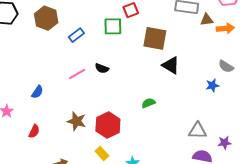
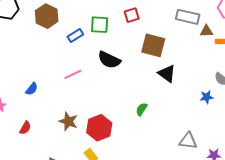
green square: (113, 26) -> (100, 25), moved
black semicircle: (102, 68) -> (109, 60), moved, size x1.6
green semicircle: (148, 103) -> (141, 109), turned -40

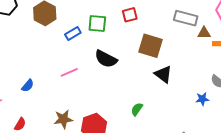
brown star: (68, 121) -> (63, 119), turned -30

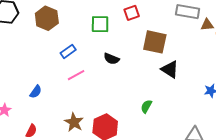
blue rectangle: (73, 33) -> (68, 51), moved
black semicircle: (106, 59) -> (111, 59), size x0.7
brown star: (63, 119) -> (74, 122), turned -30

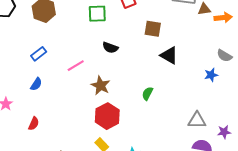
brown square: (155, 42) -> (153, 29), size x0.7
blue rectangle: (68, 51) -> (39, 54), moved
brown star: (74, 122) -> (101, 86), moved

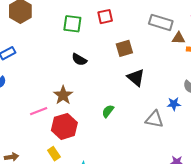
brown square: (153, 29) -> (124, 48), turned -36
pink line: (76, 66) -> (39, 111), moved
gray triangle: (197, 120) -> (154, 119), moved

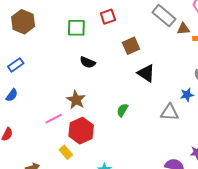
gray rectangle: (161, 22) -> (164, 16), turned 30
yellow rectangle: (54, 154) -> (66, 152), moved

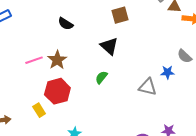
black semicircle: (88, 62) -> (66, 24), moved
black triangle: (146, 73) -> (109, 46), moved
pink line: (54, 119) -> (34, 60), moved

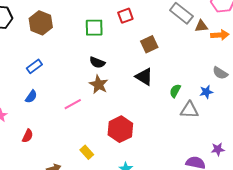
brown star: (57, 60) -> (99, 84), moved
green semicircle: (101, 77) -> (175, 91), moved
red hexagon: (57, 91) -> (120, 129), moved

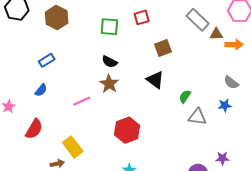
blue star: (206, 92) -> (225, 105), moved
red semicircle: (28, 136) -> (34, 129), size x1.5
yellow rectangle: (87, 152) -> (73, 147), moved, size x1.5

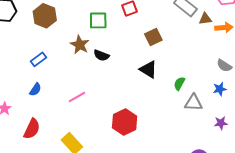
brown star: (109, 84) -> (80, 45), moved
purple star: (222, 158) -> (221, 123), moved

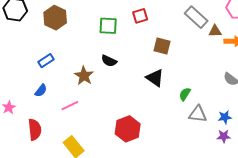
brown square: (153, 37) -> (162, 46), turned 36
brown star: (80, 45) -> (84, 76), moved
blue star: (220, 89) -> (225, 117), moved
pink line: (77, 97) -> (70, 106), moved
red semicircle: (32, 129) -> (35, 130), turned -35

